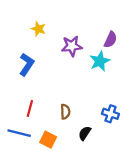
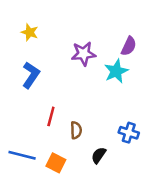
yellow star: (38, 29) -> (30, 32), moved
red line: (30, 108) -> (51, 116), moved

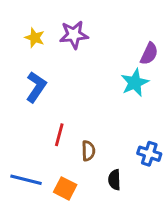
purple star: (84, 54) -> (74, 35), moved
black semicircle: (99, 155) -> (114, 180), turned -36

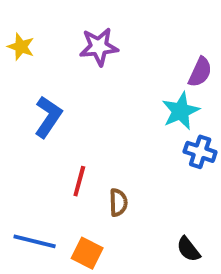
yellow star: (35, 38) -> (21, 47), moved
blue cross: (149, 154) -> (200, 152), moved
black semicircle: (114, 180) -> (188, 249), moved, turned -36

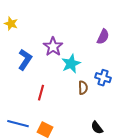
purple star: (99, 47) -> (53, 47), moved, turned -30
cyan star: (181, 111) -> (71, 64), moved
brown semicircle: (118, 202) -> (83, 88), moved

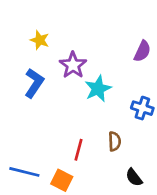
yellow star: (11, 24) -> (40, 40), moved
brown semicircle: (83, 88) -> (115, 141), moved
red line: (41, 93) -> (78, 150), moved

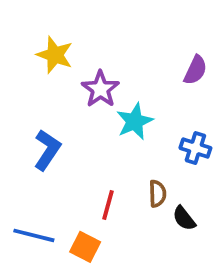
yellow star: (40, 40) -> (55, 55), size x1.4
blue L-shape: (34, 83) -> (47, 150), moved
black semicircle: (134, 177) -> (184, 218), moved

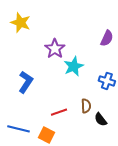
yellow star: (55, 55) -> (20, 23), moved
red line: (108, 205) -> (59, 112), turned 56

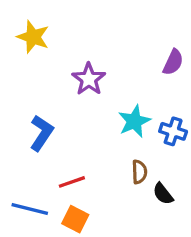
cyan star: (74, 66) -> (134, 121), moved
red line: (59, 112) -> (72, 182), moved

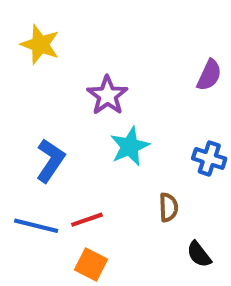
cyan star: (134, 121) -> (130, 146), moved
black semicircle: (163, 194) -> (199, 254), moved
blue line: (30, 209) -> (36, 226), moved

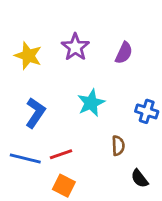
yellow star: (40, 44) -> (28, 56), moved
purple semicircle: (209, 75) -> (124, 53), moved
purple star: (107, 95) -> (75, 47), moved

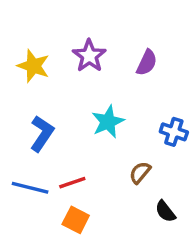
brown semicircle: (118, 146) -> (140, 172), turned -138

